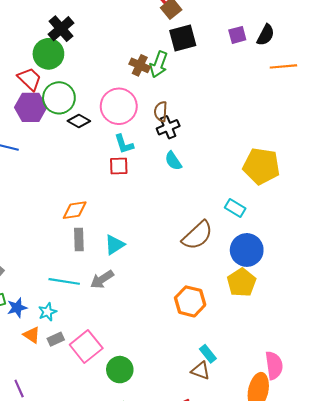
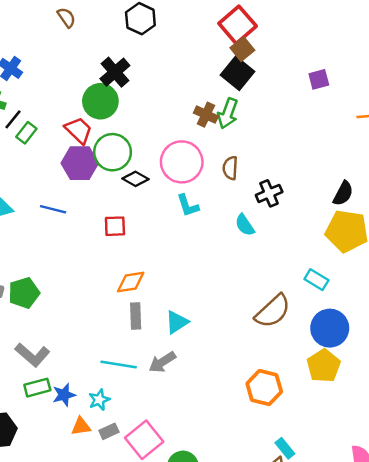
black semicircle: (266, 35) -> (343, 193), moved
black square: (183, 38) -> (238, 73), moved, turned -36
black cross: (168, 127) -> (269, 193), moved
red square: (119, 166) -> (115, 226), moved
orange triangle: (32, 335) -> (81, 426), turned -42

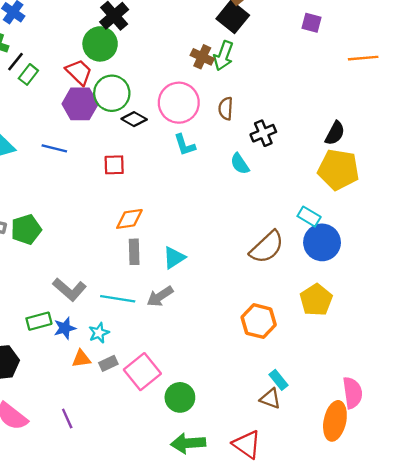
purple square: (319, 79) -> (311, 23), turned 30
blue circle: (330, 328) -> (322, 242), moved
gray L-shape: (32, 355) -> (70, 289), moved

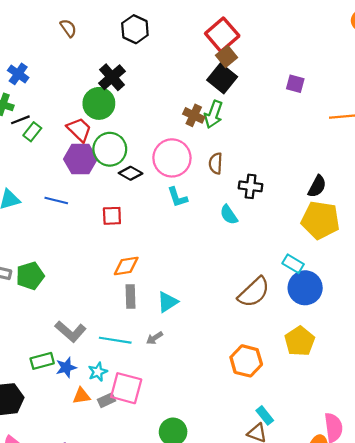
black line: (16, 62) -> (20, 120), turned 30
black cross: (263, 133) -> (251, 186), turned 30
gray arrow: (160, 296) -> (155, 338), size x0.7
pink square: (142, 372) -> (126, 388), moved, turned -36

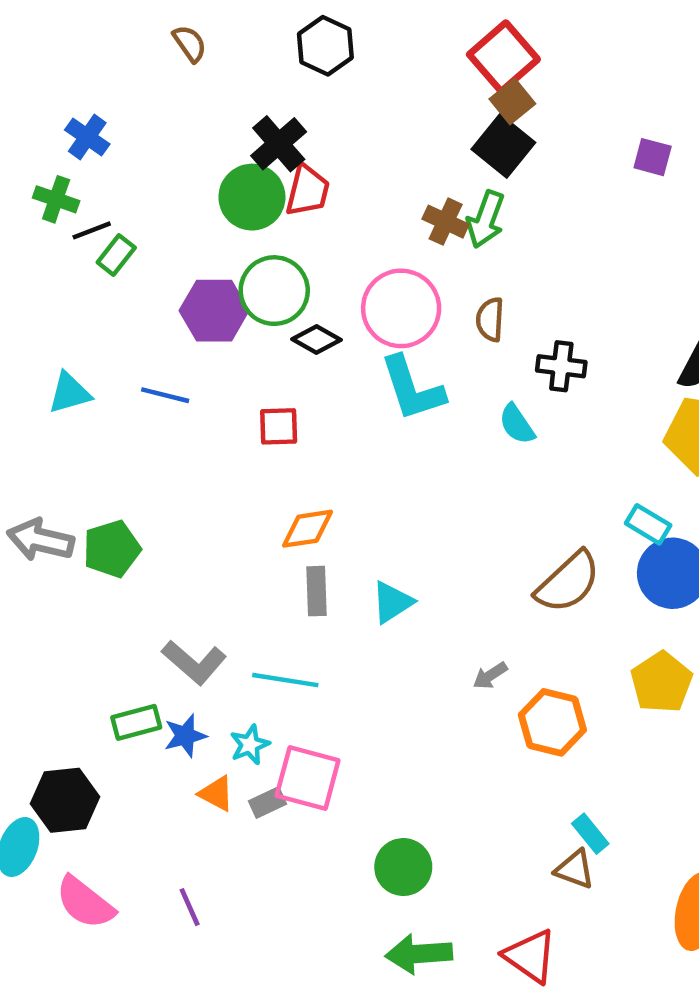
red trapezoid: (79, 130) -> (308, 190), moved, turned 60
cyan L-shape: (177, 197) -> (412, 389), size x1.6
gray arrow: (155, 338) -> (490, 676), moved
orange triangle: (81, 396) -> (216, 794), turned 36

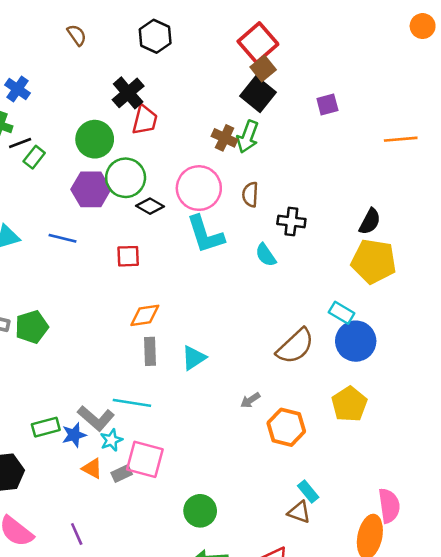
purple square: (653, 157) -> (327, 104), moved, turned -30
green circle: (252, 197) -> (95, 139), moved
gray L-shape: (194, 662) -> (96, 418), moved

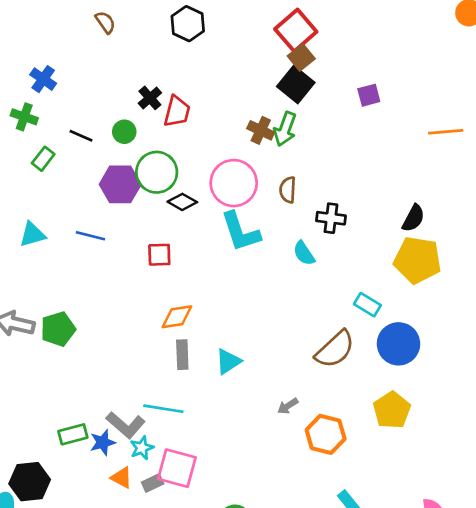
black cross: (128, 93) -> (150, 98), moved, size x0.7
green circle: (95, 139) -> (124, 132), size x0.6
black line: (20, 143) -> (81, 136), moved, turned 45
green rectangle: (34, 157) -> (43, 159), moved
cyan rectangle: (342, 313) -> (367, 305), moved

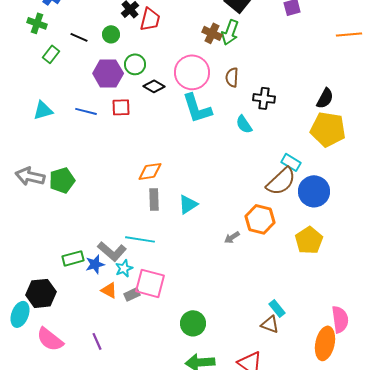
green circle: (157, 172) -> (135, 64), size x0.7
red square: (159, 255) -> (121, 107), moved
brown semicircle: (335, 349) -> (281, 181), moved
orange hexagon: (326, 434) -> (260, 219), moved

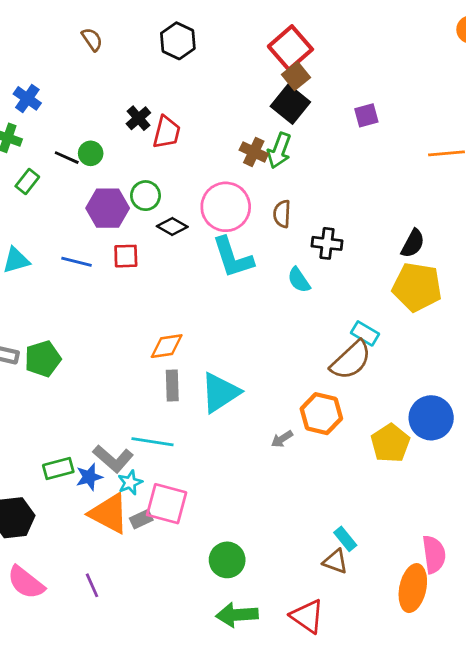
green circle: (111, 34) -> (91, 153), moved
blue circle: (314, 191) -> (431, 418), moved
cyan triangle: (188, 204) -> (220, 393), size x1.5
orange triangle: (109, 290) -> (109, 514), size x1.8

